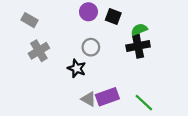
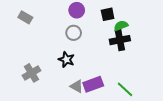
black square: (113, 16) -> (108, 14), moved, turned -32
gray circle: (91, 47) -> (74, 33), moved
gray cross: (39, 51) -> (31, 73), moved

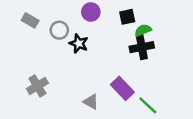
gray circle: (74, 33) -> (59, 30), moved
black star: (66, 60) -> (79, 44), moved
purple rectangle: (93, 84) -> (122, 88), moved, turned 66

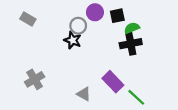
purple circle: (91, 12) -> (95, 12), moved
gray circle: (59, 30) -> (78, 26), moved

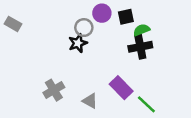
gray rectangle: (28, 19) -> (13, 24), moved
black star: (73, 40) -> (78, 43), turned 30
gray cross: (35, 79) -> (54, 90), moved

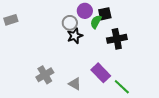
gray rectangle: (13, 24) -> (11, 20), turned -48
green semicircle: (142, 30) -> (96, 22), moved, turned -40
black star: (78, 43) -> (75, 36), moved

